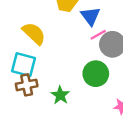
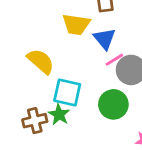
cyan square: (24, 65) -> (67, 93), moved
green star: (60, 95) -> (59, 115), moved

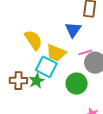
yellow trapezoid: (76, 24) -> (56, 53), moved
blue triangle: (105, 39) -> (73, 30), moved

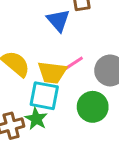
blue triangle: (73, 30) -> (58, 20), moved
pink line: (85, 52) -> (74, 63), moved

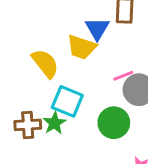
pink line: (74, 63) -> (123, 76), moved
yellow trapezoid: (52, 72) -> (82, 47), moved

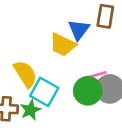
yellow semicircle: (45, 63) -> (25, 74), moved
green circle: (114, 123) -> (88, 91), moved

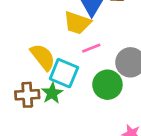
pink line: (97, 75) -> (91, 48), moved
green circle: (88, 91) -> (107, 85), moved

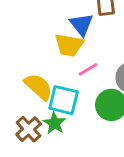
brown cross: (27, 95) -> (29, 129), turned -30

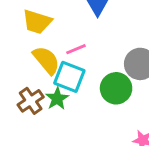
yellow trapezoid: (69, 45) -> (37, 22), moved
pink line: (88, 69) -> (76, 49), moved

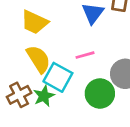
pink line: (76, 49) -> (85, 55), moved

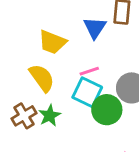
yellow trapezoid: (34, 22) -> (52, 42), moved
cyan square: (58, 77) -> (87, 92), moved

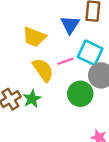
yellow semicircle: (42, 78) -> (43, 70), moved
cyan square: (87, 92) -> (90, 53), moved

